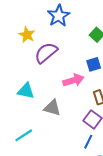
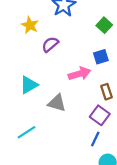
purple semicircle: (46, 53) -> (50, 44), size x0.7
cyan triangle: (26, 91) -> (29, 85), turned -42

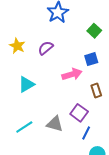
yellow star: (30, 25) -> (17, 46), moved
gray triangle: (57, 103) -> (55, 124), moved
purple square: (100, 115) -> (79, 113), moved

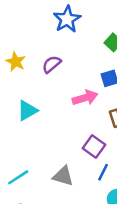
gray triangle: (55, 124) -> (63, 176), moved
cyan line: (24, 127) -> (18, 177), moved

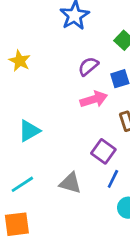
purple semicircle: (52, 64) -> (88, 66), moved
cyan triangle: (27, 111) -> (29, 131), moved

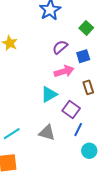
cyan triangle: (29, 131) -> (49, 94), moved

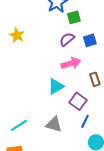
green square: (86, 28) -> (74, 17), moved, turned 32
blue square: (83, 56) -> (90, 40), moved

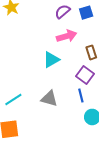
purple square: (78, 101) -> (85, 75), moved
blue line: (85, 121) -> (81, 95), turned -40

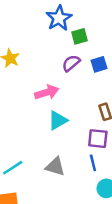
pink arrow: (67, 36) -> (47, 92), moved
purple square: (85, 75) -> (98, 139), turned -30

